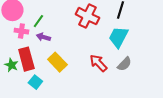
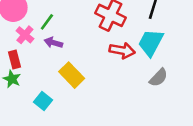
pink cross: (21, 31) -> (25, 35), turned 32
red rectangle: (26, 59) -> (15, 59), moved, size x0.6
red arrow: (98, 63) -> (122, 50), moved, turned 144

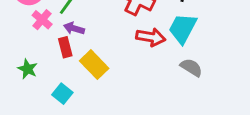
red rectangle: (15, 59) -> (65, 47), moved
gray semicircle: (159, 78) -> (191, 68), turned -102

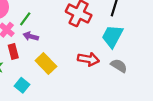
red arrow: (151, 37) -> (88, 59), moved
red rectangle: (65, 47) -> (13, 52), moved

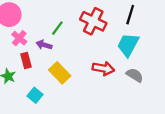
green line: (25, 19) -> (57, 28), moved

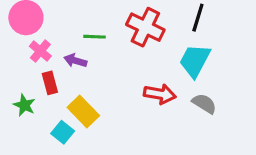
green line: (57, 28) -> (94, 37), turned 56
yellow rectangle: (60, 73) -> (83, 112), moved

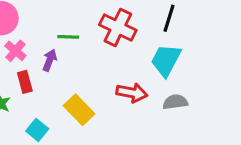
purple arrow: (75, 61) -> (50, 60), turned 95
gray semicircle: (204, 104) -> (175, 102), turned -40
yellow rectangle: (83, 112) -> (79, 110), moved

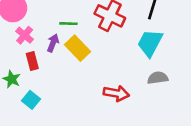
red arrow: (132, 93) -> (116, 93), moved
yellow rectangle: (79, 110) -> (78, 48), moved
cyan square: (37, 130) -> (31, 100), moved

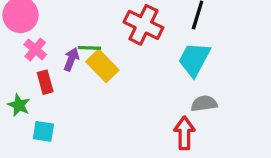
green line: (68, 24) -> (89, 48), moved
red arrow: (116, 93) -> (184, 133), moved, turned -100
cyan square: (31, 100) -> (43, 131), turned -30

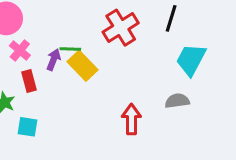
red cross: (143, 25) -> (121, 28), turned 32
cyan trapezoid: (194, 59) -> (191, 60), moved
red arrow: (184, 133) -> (131, 119), moved

